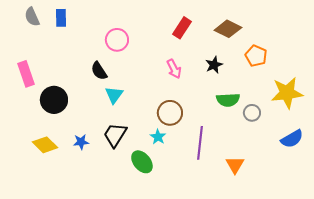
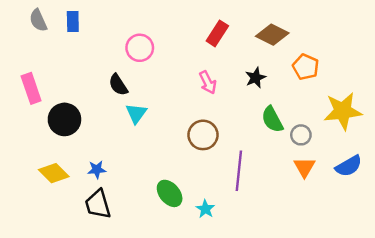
green semicircle: (228, 100) -> (272, 119), turned 65
black trapezoid: (115, 135) -> (98, 204), moved, turned -48
cyan star: (158, 137) -> (205, 209), moved
orange triangle: (235, 165) -> (304, 167), moved

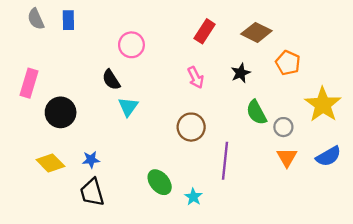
pink rectangle: (31, 88) -> (29, 83), turned 36
yellow star: (343, 111) -> (323, 105), turned -30

